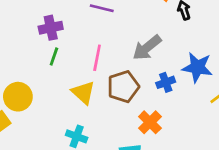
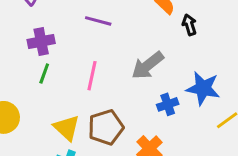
brown pentagon: (123, 87) -> (106, 127), moved
yellow triangle: (83, 93) -> (67, 128), moved

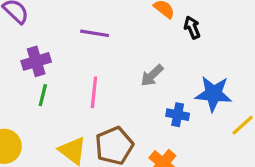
gray arrow: (148, 65) -> (152, 75), size x0.7
blue cross: (168, 104) -> (178, 115), turned 36

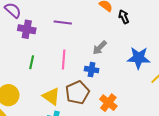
purple cross: (36, 61) -> (27, 29), moved, turned 30
blue cross: (178, 115) -> (92, 70), moved

